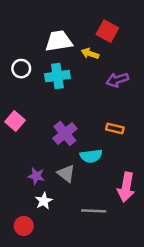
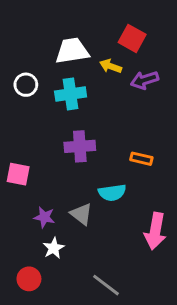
purple arrow: (117, 80) -> (145, 80), moved
pink square: (15, 121) -> (18, 174), moved, turned -30
purple cross: (65, 133) -> (80, 146), moved, turned 35
gray line: (94, 211) -> (106, 285), moved, turned 35

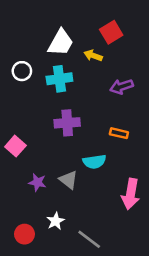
red square: (132, 38) -> (111, 32), turned 30
white trapezoid: (72, 51) -> (61, 43), turned 128
purple arrow: (145, 80) -> (122, 87), moved
pink square: (18, 174) -> (15, 146), turned 30
white star: (54, 248) -> (56, 221), moved

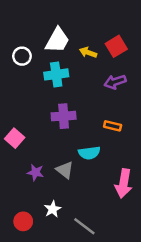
red square: (111, 32) -> (116, 46), moved
white circle: (22, 71) -> (22, 56), moved

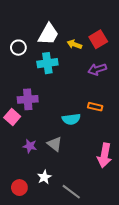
purple cross: (64, 116) -> (28, 99), moved
cyan semicircle: (89, 153) -> (71, 119), moved

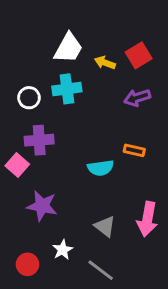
white circle: (18, 48) -> (29, 98), moved
gray triangle: (55, 144) -> (105, 226), moved
purple star: (30, 146) -> (42, 206), size x1.5

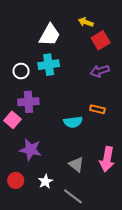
yellow arrow: (105, 63) -> (86, 22), moved
red circle: (28, 264) -> (16, 180), moved

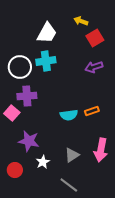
white circle: (21, 71) -> (20, 67), size x1.5
orange rectangle: (97, 109) -> (92, 111), moved, turned -32
gray triangle: (76, 164) -> (72, 155), turned 49
white star: (45, 181) -> (43, 162), moved

